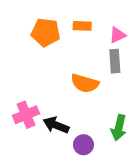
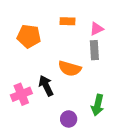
orange pentagon: (46, 32) -> (29, 36), moved
black arrow: (56, 125) -> (46, 86), moved, turned 42

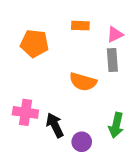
black arrow: (46, 86) -> (55, 125), moved
pink cross: (21, 94) -> (25, 112), turned 30

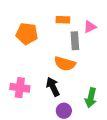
gray rectangle: (112, 60) -> (75, 41), moved
black arrow: (55, 125) -> (53, 87), moved

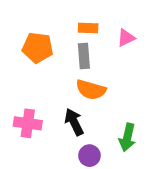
gray rectangle: (75, 41) -> (84, 56), moved

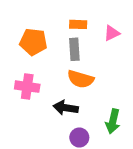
black arrow: (74, 122) -> (66, 108), turned -55
pink cross: (28, 123) -> (27, 87), moved

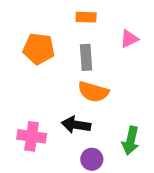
orange rectangle: (78, 24) -> (86, 17), moved
pink cross: (27, 87) -> (32, 136), moved

